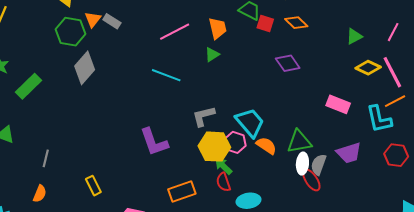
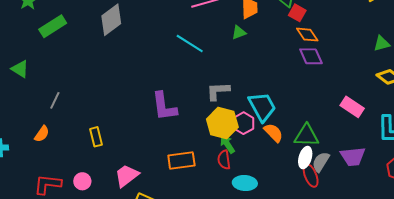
orange diamond: (296, 23) -> (307, 35), moved

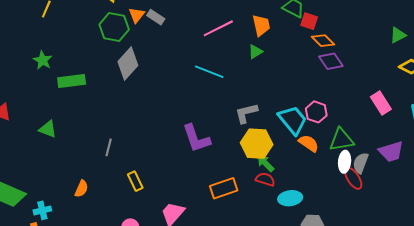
green rectangle: (53, 26) -> (72, 81), turned 36
gray line: (55, 100) -> (109, 147), moved
pink rectangle: (352, 107) -> (381, 103), turned 35
pink hexagon: (244, 123) -> (316, 112), moved
red semicircle: (224, 160) -> (265, 179), turned 126

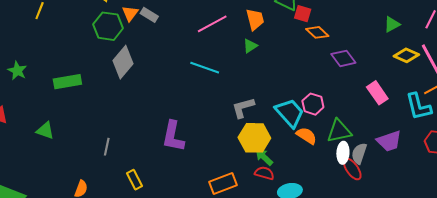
green star: (43, 60) -> (17, 71), moved
purple diamond: (331, 61) -> (343, 58), moved
purple L-shape: (196, 138) -> (173, 136), moved, turned 32

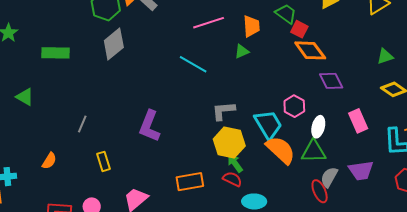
orange diamond: (317, 32) -> (310, 50), size x1.4
pink hexagon: (313, 104) -> (294, 106), moved
orange semicircle: (306, 136) -> (281, 150), size x1.5
white ellipse: (343, 153) -> (318, 127), moved

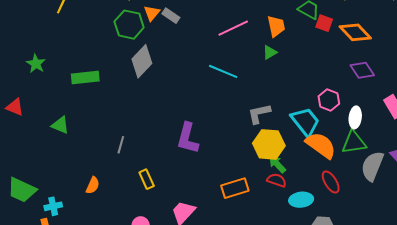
orange diamond: (310, 50) -> (355, 32), moved
gray semicircle: (329, 177) -> (372, 166), size x1.4
red ellipse: (320, 191) -> (331, 182), moved

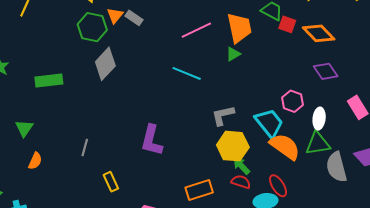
orange trapezoid: (276, 26) -> (239, 28), size x1.4
green triangle: (60, 125) -> (24, 128), turned 42
gray semicircle: (372, 166) -> (336, 167), turned -36
red ellipse: (331, 182) -> (278, 186), moved
orange semicircle: (93, 185) -> (35, 161), moved

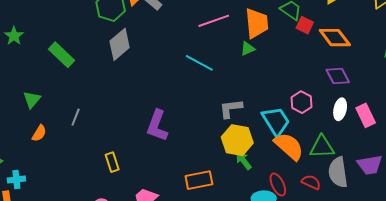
green rectangle: (49, 80) -> (62, 55), turned 44
white ellipse: (319, 118) -> (340, 109), moved
gray line: (85, 147) -> (76, 117), moved
red semicircle: (241, 182) -> (311, 182), moved

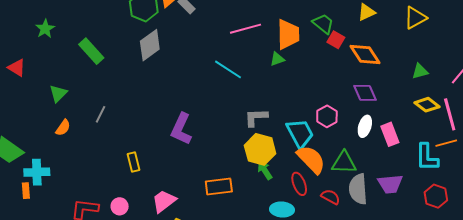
cyan cross: (16, 180) -> (37, 172), size x1.4
red ellipse: (278, 185) -> (299, 184), moved

